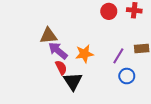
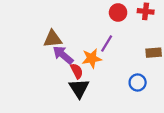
purple line: (118, 56) -> (107, 43), moved
red semicircle: (61, 68) -> (77, 71), moved

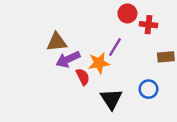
red cross: (146, 11) -> (149, 25), moved
purple arrow: (63, 55) -> (68, 59), turned -65
black triangle: (79, 88) -> (111, 99), moved

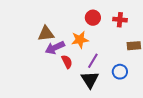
red circle: (127, 13) -> (93, 18), moved
purple line: (115, 47) -> (93, 61), moved
orange star: (99, 63) -> (80, 40), moved

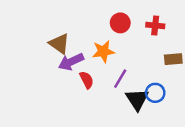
brown triangle: (46, 34) -> (59, 44), turned 42
black triangle: (90, 80) -> (137, 99), moved

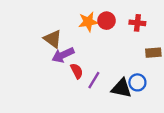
orange star: (103, 51) -> (88, 22), moved
purple line: (120, 79) -> (94, 80), moved
black triangle: (137, 99) -> (121, 88), turned -45

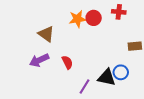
red cross: (137, 23) -> (119, 12), moved
purple arrow: (63, 55) -> (39, 60), moved
purple line: (94, 80) -> (84, 86), moved

